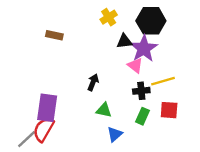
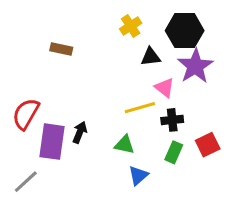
purple star: (144, 49) -> (195, 66), moved
yellow line: (163, 81) -> (140, 108), moved
black arrow: (93, 82) -> (80, 132), moved
red square: (169, 110) -> (208, 145), turned -30
red semicircle: (43, 129) -> (26, 114), moved

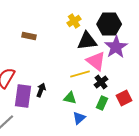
black triangle: (151, 57) -> (87, 41), size x1.5
pink triangle: (165, 88) -> (96, 61), size x1.5
black cross: (172, 120) -> (101, 82), turned -32

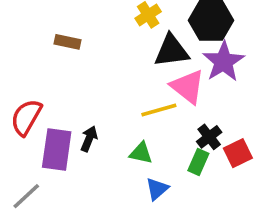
black cross: (101, 82) -> (209, 137), moved

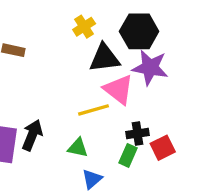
purple star: (223, 62) -> (150, 67), turned -30
black cross: (209, 137) -> (137, 133), turned 30
black arrow: (89, 139) -> (32, 135), size x1.4

